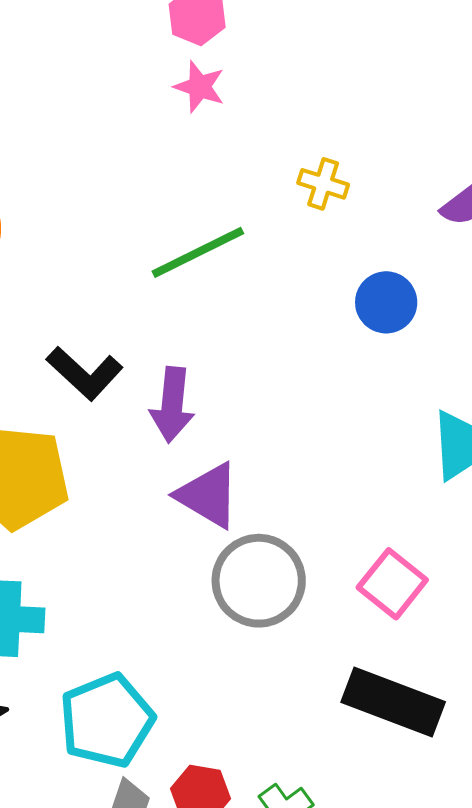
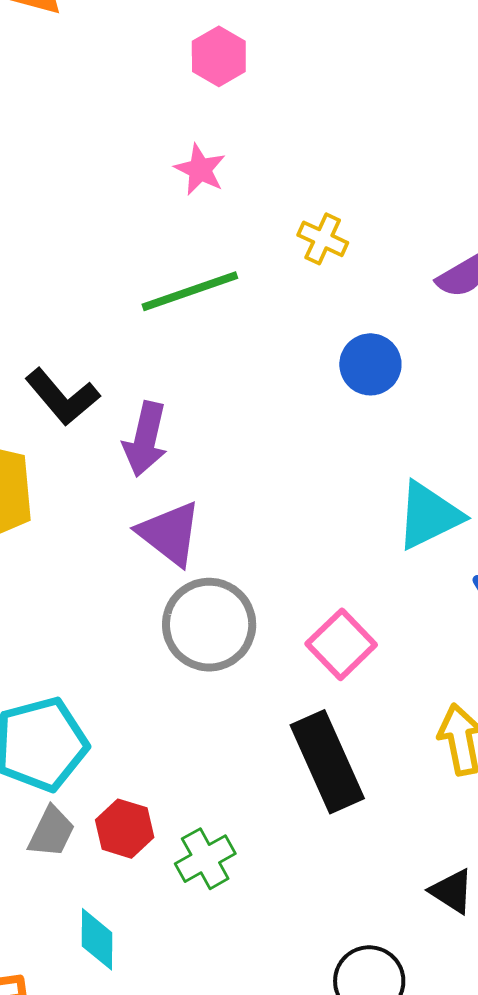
pink star: (199, 87) -> (200, 170), moved
black rectangle: (393, 702) -> (327, 762), turned 38

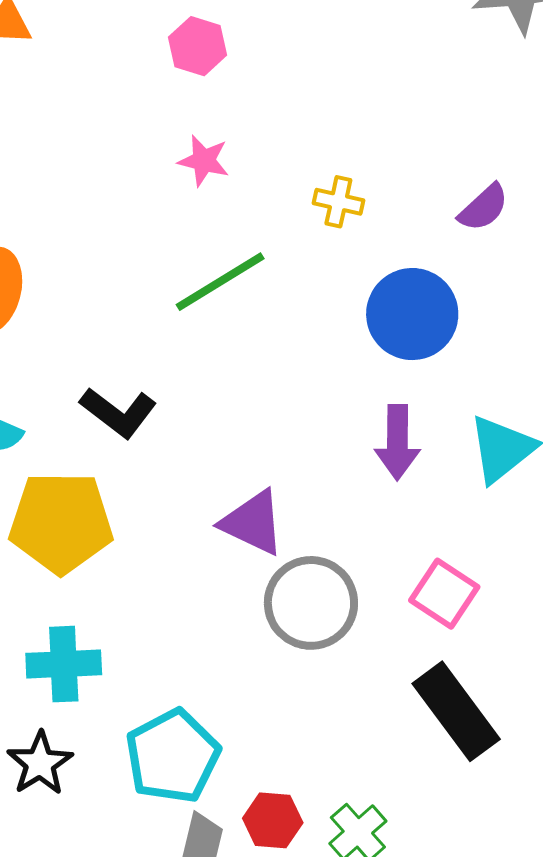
blue circle: (370, 364) -> (412, 314), size x1.5
purple arrow: (145, 439) -> (397, 442), moved

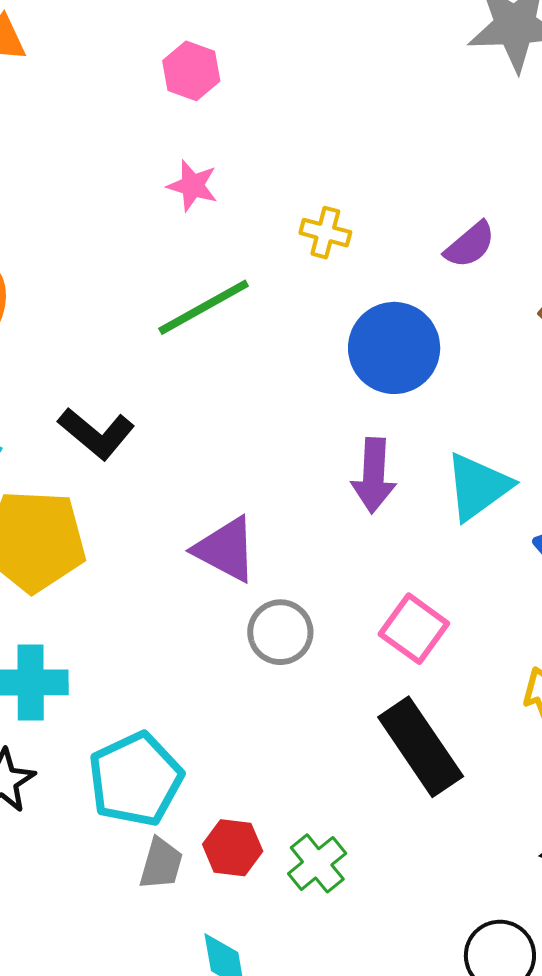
gray circle: (311, 603) -> (280, 632), size x0.7

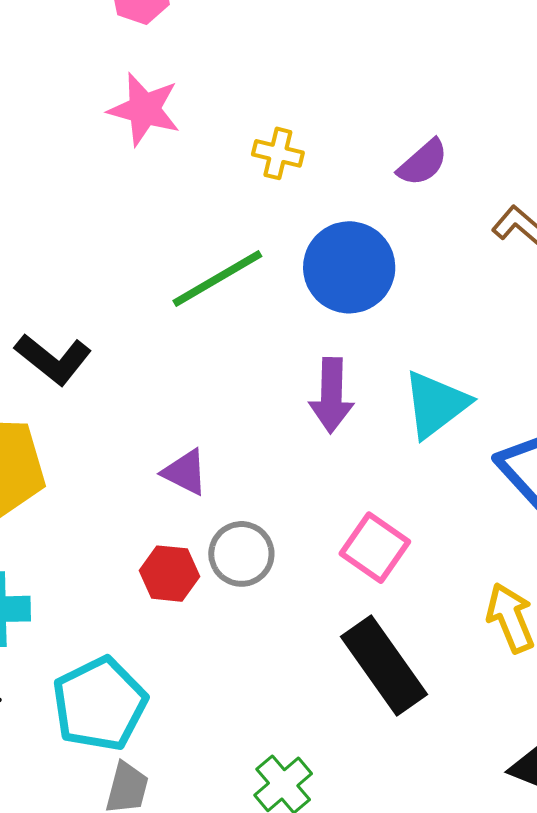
pink star: (192, 186) -> (144, 109), size x1.4
green line: (204, 307) -> (217, 279), moved
purple triangle: (226, 549) -> (185, 472), size x0.7
red hexagon: (233, 848) -> (169, 574), moved

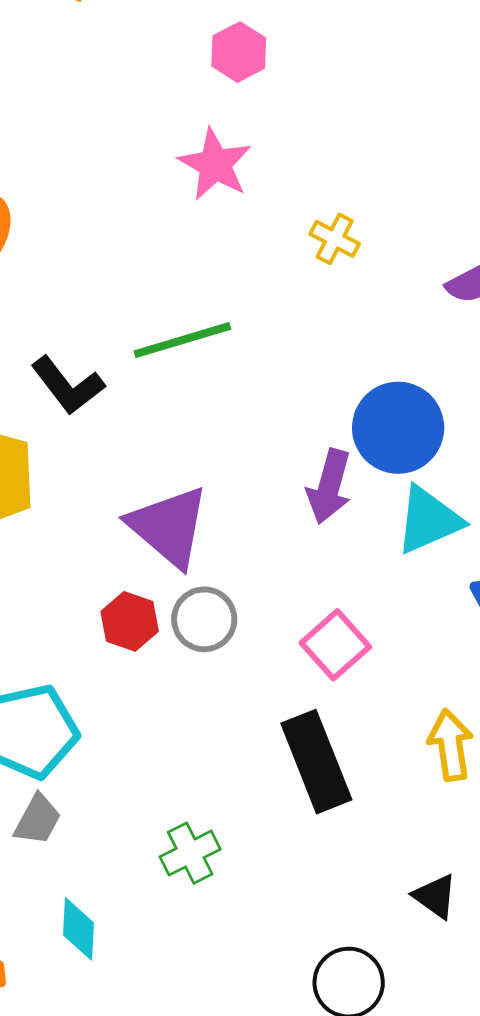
blue circle: (349, 267) -> (398, 428), moved
green line: (217, 279) -> (182, 340), moved
purple triangle: (185, 472) -> (169, 527), size x1.8

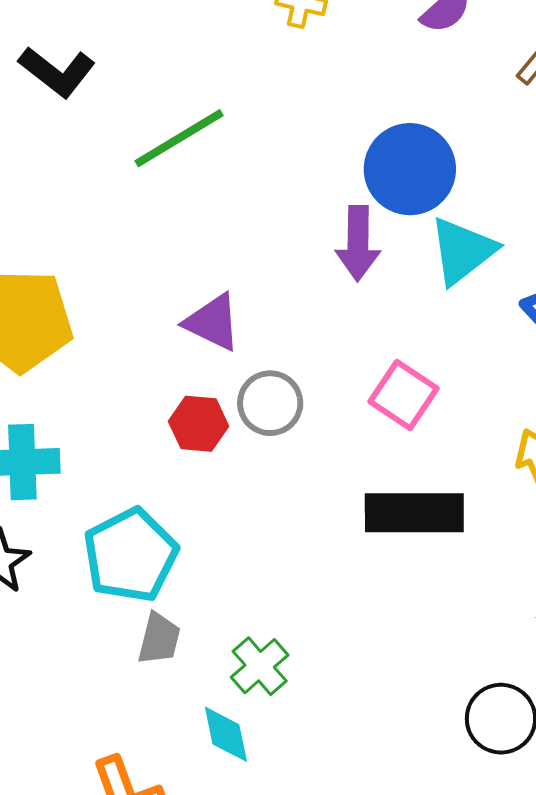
black L-shape: (68, 385) -> (57, 72), moved
purple triangle: (169, 527) -> (213, 322), size x0.7
black rectangle: (316, 762) -> (414, 513), turned -54
green cross: (190, 853) -> (260, 666), moved

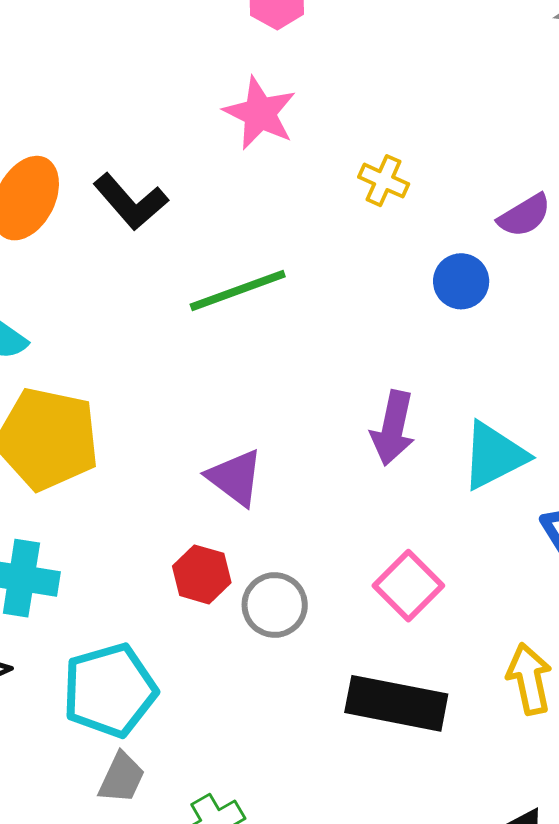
blue circle: (410, 169) -> (461, 281), moved, size x0.6
gray circle: (270, 403) -> (275, 605), moved

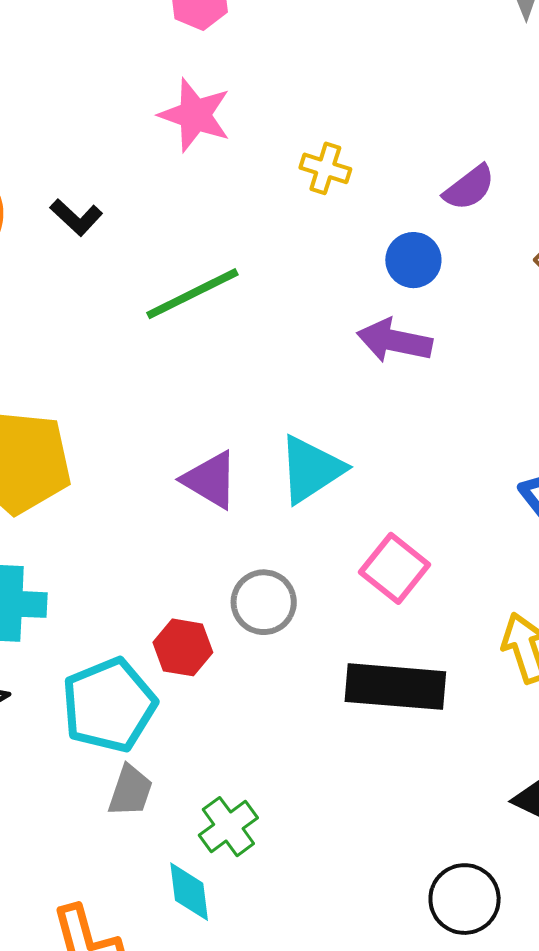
black L-shape: (131, 202) -> (76, 217), size x0.7
purple arrow: (393, 428) -> (394, 341), moved, turned 96
cyan triangle: (494, 456) -> (311, 469), moved
red hexagon: (202, 574) -> (183, 647), moved

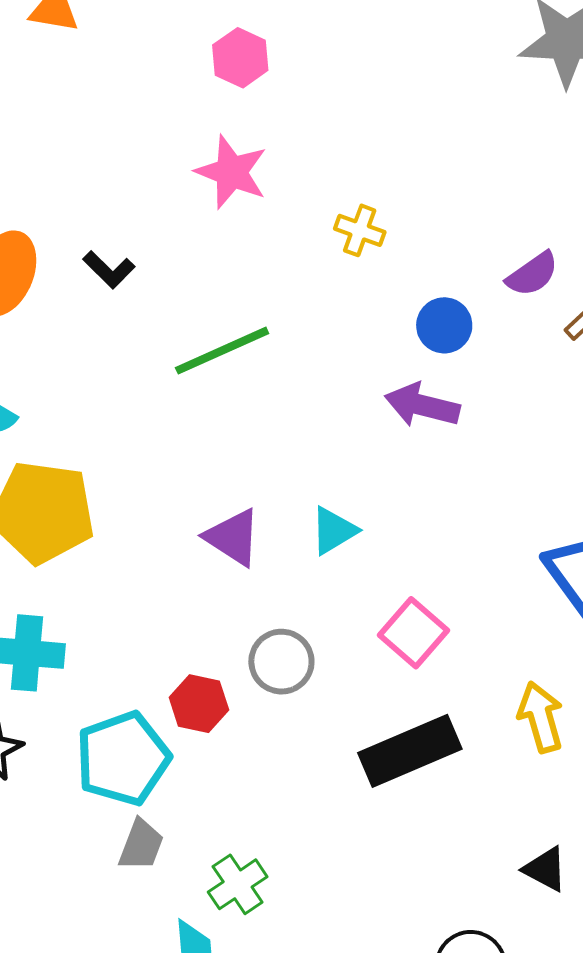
purple semicircle: (469, 188) -> (532, 274), moved
cyan triangle: (311, 469) -> (334, 531), size x0.7
black rectangle: (395, 687) -> (410, 751), turned -30

